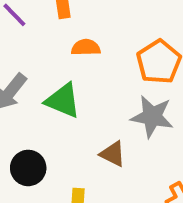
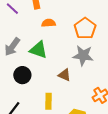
black circle: (28, 168) -> (22, 75), moved

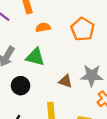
gray star: (83, 56) -> (92, 76), moved

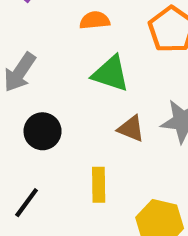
green triangle: (35, 57) -> (111, 74), moved

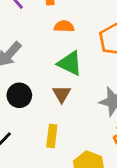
brown triangle: (131, 129) -> (62, 94), moved, turned 30

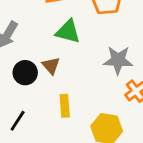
brown triangle: (62, 94) -> (51, 66), moved

